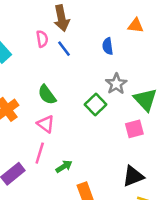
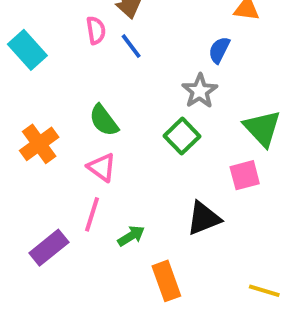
blue semicircle: (108, 46) -> (219, 50), moved, turned 35
gray star: (116, 84) -> (200, 91), moved
black triangle: (133, 176) -> (204, 218), moved

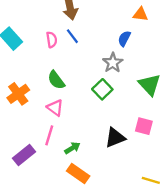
pink semicircle: (96, 30) -> (52, 40), moved
pink square: (245, 175) -> (144, 126), moved, turned 30
orange rectangle: (166, 281) -> (78, 173), moved, turned -35

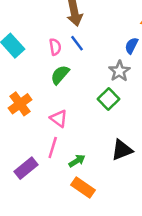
green semicircle: (56, 80) -> (60, 75), moved, turned 78

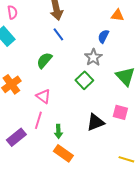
pink semicircle: (55, 47) -> (12, 12), moved
green arrow: (77, 161) -> (58, 131), turned 120

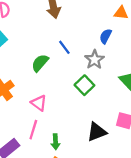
blue line: (58, 34) -> (64, 47), moved

